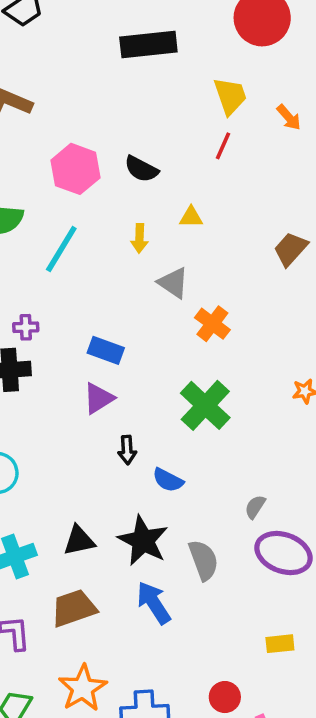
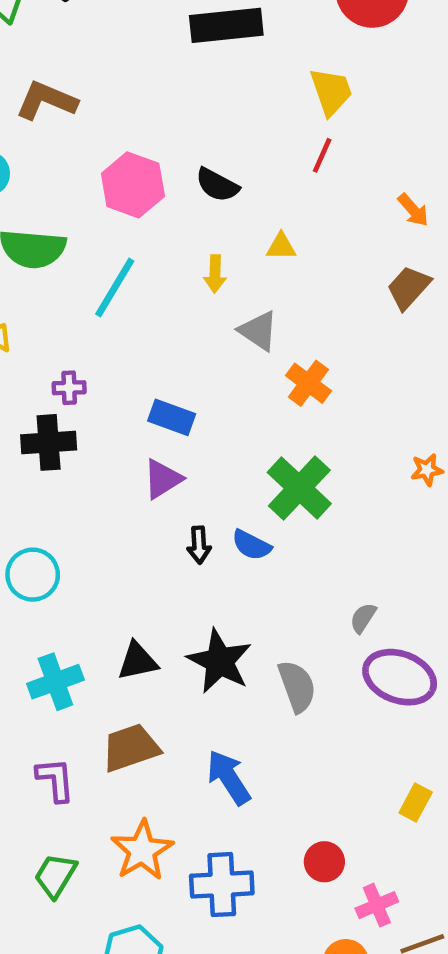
orange arrow: (289, 117) -> (413, 210), moved
blue semicircle: (168, 480) -> (251, 545), moved
blue arrow: (154, 603) -> (229, 777), moved
yellow rectangle: (280, 644) -> (416, 802), moved, turned -56

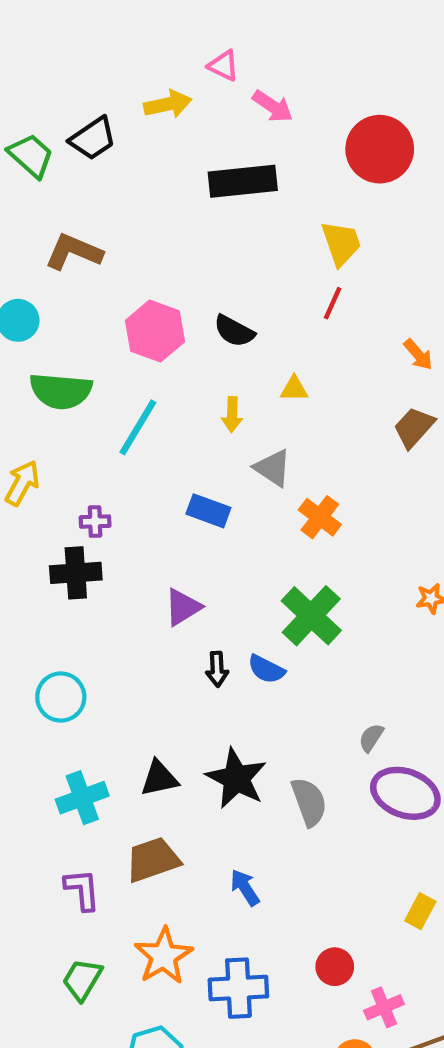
blue rectangle: (172, 417) -> (208, 511), moved
blue arrow: (229, 777) -> (245, 887), size x0.7

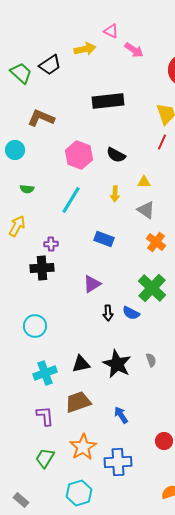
black rectangle: (243, 181) -> (108, 101), moved
green semicircle: (61, 391) -> (27, 189), moved, size x0.5
gray triangle: (273, 468) -> (146, 210), moved
gray semicircle: (309, 802) -> (151, 360), moved, size x0.6
red circle: (335, 967) -> (164, 441), moved

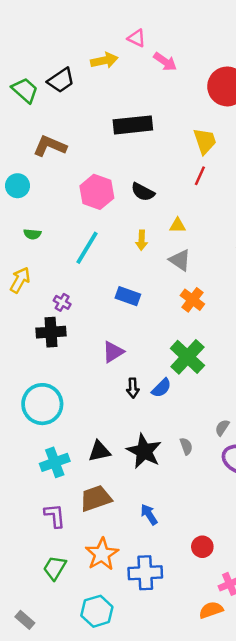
purple cross: (51, 244) -> (62, 302), turned 32
blue semicircle: (131, 313) -> (161, 388), turned -72
cyan circle: (35, 326) -> (42, 404), size x1.4

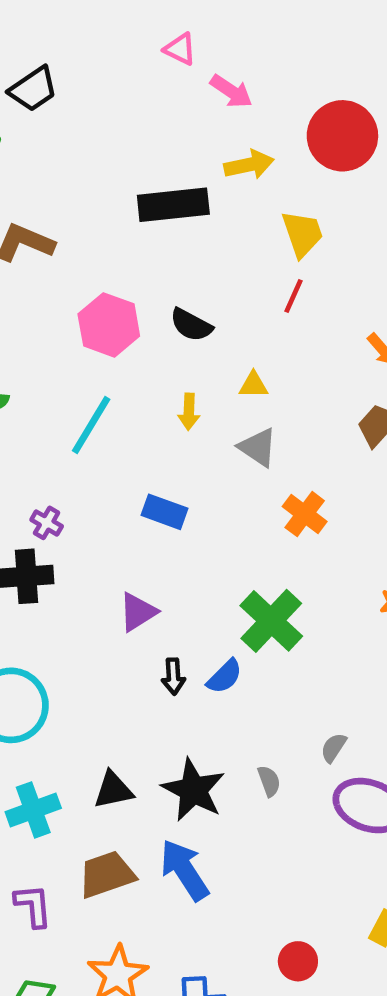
yellow arrow: (104, 60) -> (249, 165), moved
black trapezoid: (61, 80) -> (33, 89), moved
orange cross: (192, 300) -> (305, 514), moved
blue arrow: (149, 514) -> (184, 870), moved, size x1.6

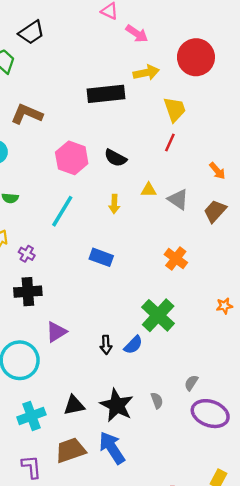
gray triangle: (258, 447) -> (178, 199), moved
purple cross: (47, 523) -> (27, 254), moved
purple triangle: (138, 612) -> (56, 332), moved

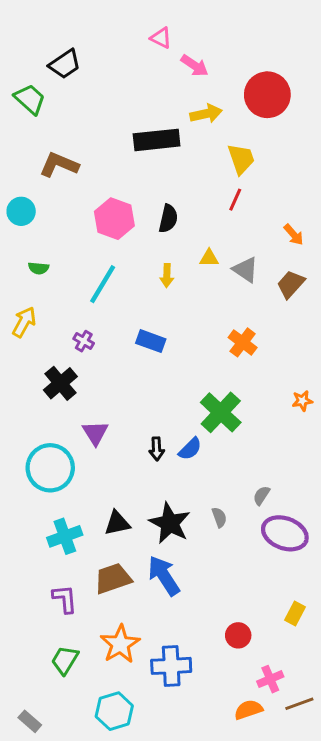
black semicircle: (115, 158) -> (168, 219), turned -105
purple cross: (27, 254) -> (84, 341), moved
black cross: (28, 292) -> (60, 383), turned -36
purple triangle: (56, 332) -> (95, 433), turned -30

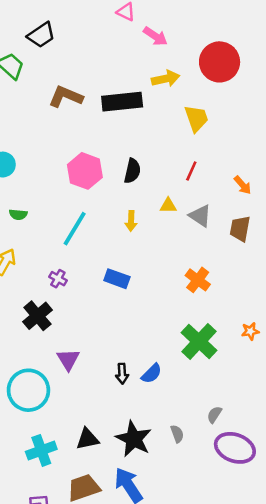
brown L-shape: (59, 165) -> (66, 97), moved
red line: (235, 200) -> (191, 171), moved
brown trapezoid: (291, 284) -> (240, 229), turned -32
green cross: (221, 412) -> (199, 341), moved

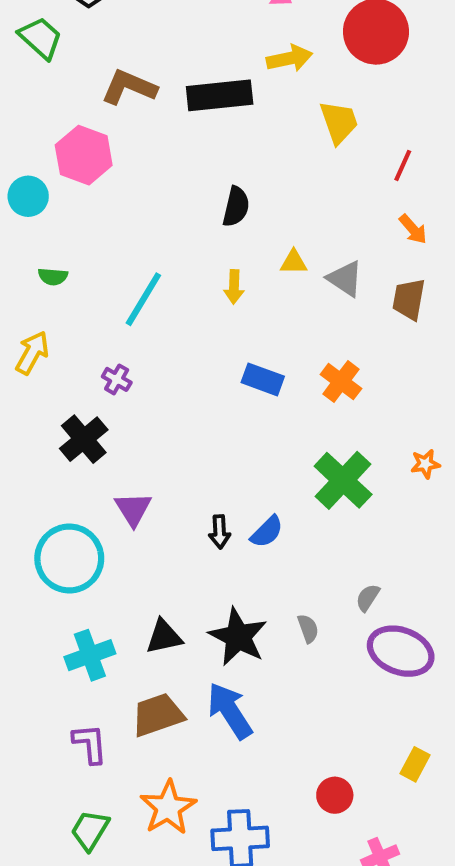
pink hexagon: (85, 171) -> (84, 155), moved
red line: (191, 171) -> (403, 165), moved
blue rectangle: (117, 279) -> (263, 379), moved

